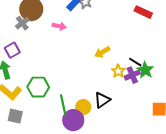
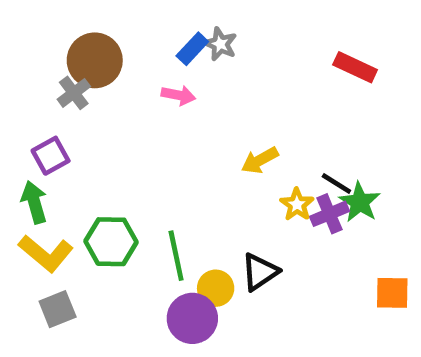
pink arrow: (59, 26) -> (178, 95), moved
green line: (63, 105) -> (176, 256), moved
gray square: (15, 116) -> (58, 309), turned -35

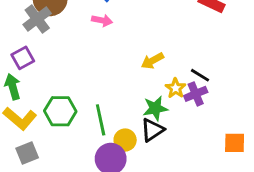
gray cross: (74, 93) -> (37, 19), size x1.4
green star: (360, 202) -> (155, 108), moved, turned 30

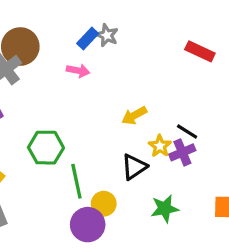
green star: (155, 108) -> (165, 209), moved
green hexagon: (60, 111) -> (46, 148), moved
black triangle: (152, 130) -> (134, 167), moved

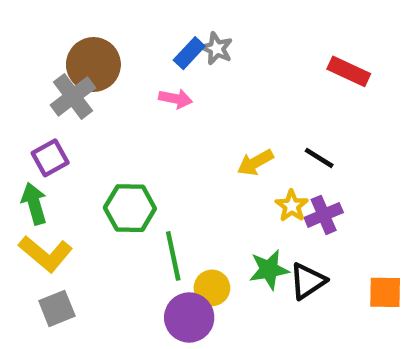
black line: (187, 132) -> (319, 158), moved
black triangle: (134, 167) -> (308, 281), moved
green star: (165, 209) -> (269, 270), moved

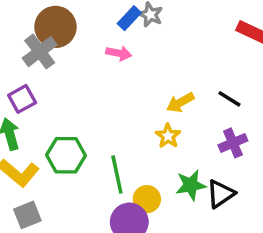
yellow star: (292, 206) -> (168, 136), moved
green hexagon: (130, 208) -> (66, 155), moved

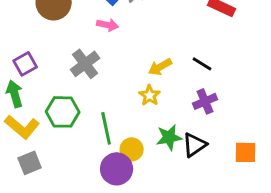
gray cross: (40, 52) -> (85, 64), moved

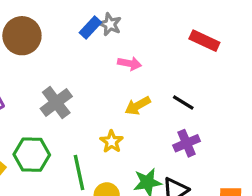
pink arrow: (108, 25) -> (130, 63), moved
yellow star: (150, 95) -> (112, 142), moved

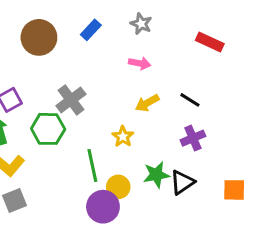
gray star: (110, 24) -> (141, 24), moved
blue rectangle: (90, 28) -> (91, 30), moved
green hexagon: (32, 155) -> (48, 129), moved

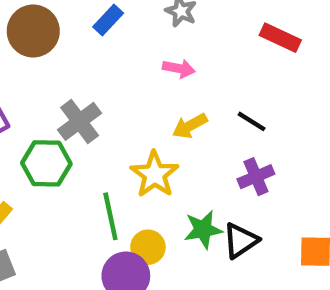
yellow star: (123, 137) -> (155, 174), size x1.5

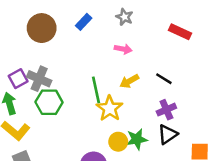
gray cross: (80, 121) -> (39, 79), moved, turned -30
green line: (110, 216) -> (96, 90), moved
black triangle: (241, 241) -> (168, 134), moved
yellow circle: (148, 247) -> (118, 142), moved

